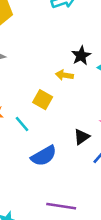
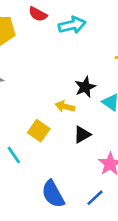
black triangle: (82, 137) -> (82, 135), moved
blue semicircle: (44, 156) -> (53, 194), moved, turned 85

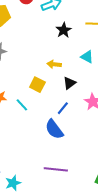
black star: (85, 87) -> (64, 30), moved
blue line: (95, 198) -> (63, 108), moved

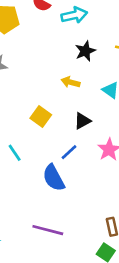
yellow arrow: (54, 64) -> (70, 82), moved
cyan line: (22, 105) -> (15, 153), moved

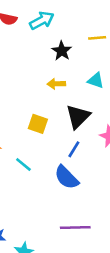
black triangle: (82, 121) -> (78, 117), size x1.5

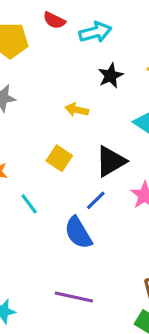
yellow arrow: (56, 84) -> (77, 110), moved

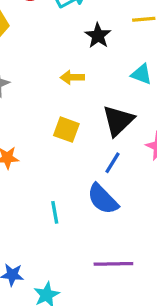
cyan line: (29, 204) -> (55, 212), moved, turned 40

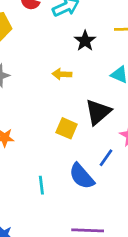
yellow square: (66, 130) -> (67, 128), moved
blue line: (113, 163) -> (106, 158), moved

